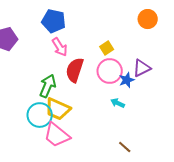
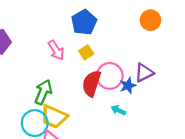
blue pentagon: (54, 21) -> (84, 22), moved, turned 30
yellow square: (107, 48) -> (86, 52), moved
red semicircle: (75, 70) -> (92, 83), moved

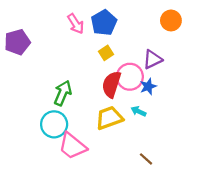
pink arrow: (56, 50) -> (76, 24), moved
purple triangle: (144, 73) -> (153, 59), moved
yellow trapezoid: (54, 117) -> (109, 118), moved, turned 136

